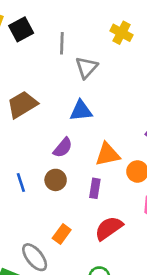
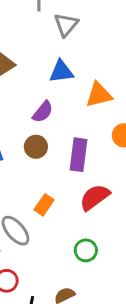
orange triangle: (108, 154) -> (99, 95), moved
purple rectangle: (95, 188) -> (78, 155), size x1.5

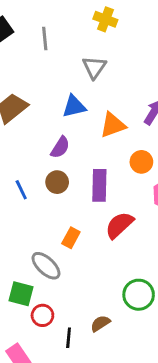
gray triangle: (66, 25) -> (94, 67), moved
green circle: (86, 250) -> (139, 295), moved, size x1.4

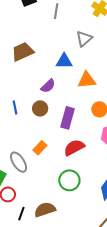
green circle: (139, 295) -> (69, 180), moved
brown semicircle: (100, 323) -> (45, 210), size x1.5

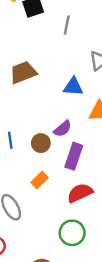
purple semicircle: (48, 86) -> (63, 129), moved
orange rectangle: (40, 148) -> (40, 180), moved

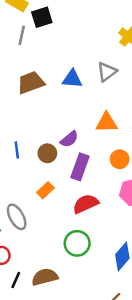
gray line: (67, 25) -> (22, 35), moved
blue triangle: (73, 87) -> (72, 79), moved

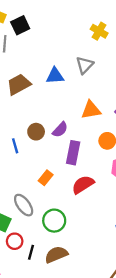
brown circle: (47, 153) -> (36, 132), moved
green circle: (77, 243) -> (54, 221), moved
black line: (16, 280) -> (31, 252), moved

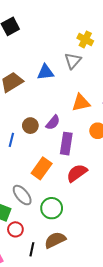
yellow cross: (99, 31) -> (85, 39), moved
blue line: (15, 146) -> (11, 140), turned 32
orange rectangle: (46, 178) -> (42, 168), size x1.5
black line: (31, 252) -> (32, 249), moved

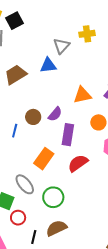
yellow cross: (85, 39) -> (87, 34), turned -35
gray triangle: (73, 61) -> (61, 46), moved

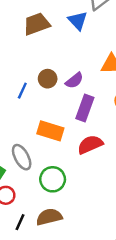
blue triangle: (48, 65) -> (78, 21), turned 42
orange rectangle: (44, 159) -> (50, 131), turned 60

